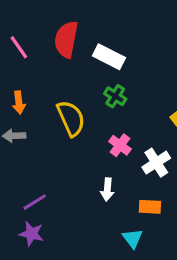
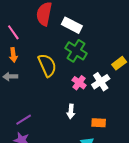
pink line: (19, 47) -> (13, 32), moved
green cross: (115, 96) -> (76, 51), size x1.5
white cross: (156, 163) -> (101, 82), moved

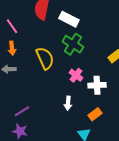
white cross: (101, 82) -> (97, 85), moved, turned 30
orange rectangle: (99, 123) -> (95, 114), turned -40

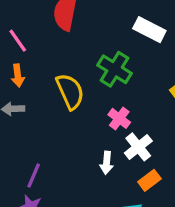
white rectangle: (69, 19) -> (149, 30), moved
white cross: (97, 85) -> (138, 147), moved, turned -36
purple line: (22, 111) -> (34, 176), turned -35

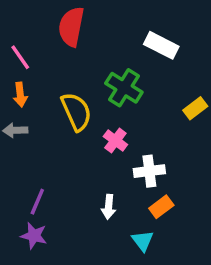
pink cross: (119, 118) -> (115, 140), moved
white cross: (138, 147) -> (149, 171), turned 32
white arrow: (107, 163) -> (109, 207), moved

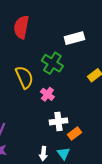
white rectangle: (161, 45) -> (74, 38), turned -42
white cross: (149, 171) -> (58, 121), moved
white arrow: (109, 207) -> (43, 154), moved

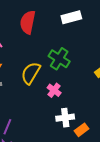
white rectangle: (74, 38) -> (71, 17), moved
yellow semicircle: (24, 77) -> (31, 73), turned -125

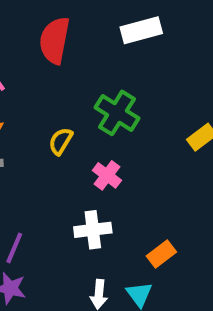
yellow semicircle: (31, 73) -> (61, 141), size x0.6
white cross: (65, 118) -> (93, 230), moved

